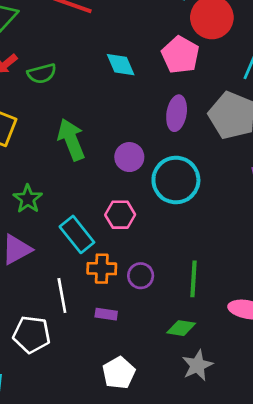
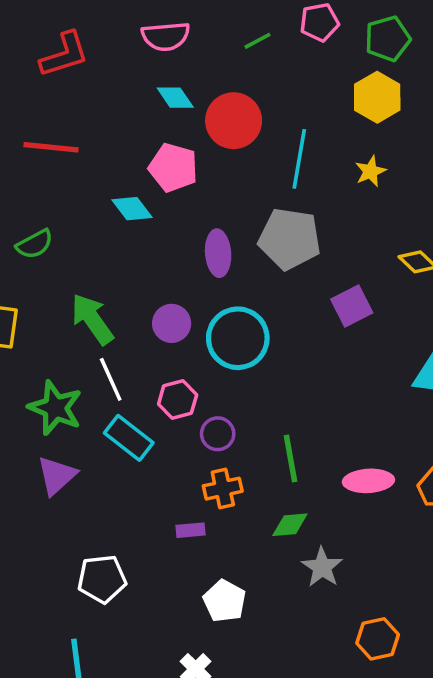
pink pentagon: (180, 55) -> (173, 168), moved
green star: (28, 199) -> (55, 408), size x1.4
orange cross: (102, 269) -> (223, 489), moved
purple circle: (141, 276) -> (218, 434), moved
white line: (62, 296) -> (111, 379), moved

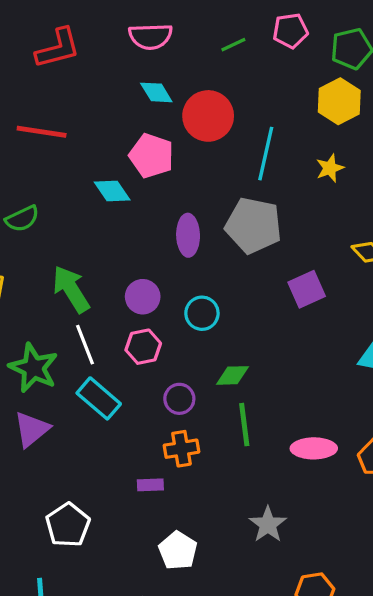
cyan circle: (238, 338) -> (202, 313), size x0.6
pink hexagon: (178, 400) -> (143, 347), moved
green diamond: (290, 525) -> (232, 375), moved
white pentagon: (102, 579) -> (68, 525), turned -30

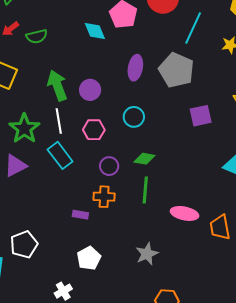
purple circle: (143, 297) -> (90, 90), moved
white pentagon: (68, 525) -> (24, 244), moved

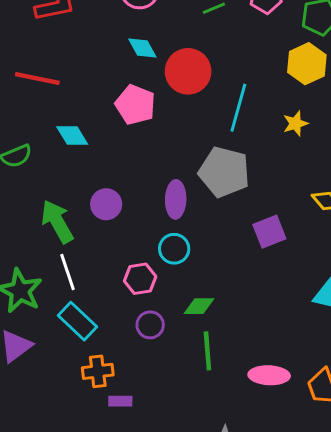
cyan diamond: (95, 31) -> (72, 136), moved
purple ellipse: (135, 68) -> (176, 199), moved
purple circle: (90, 90) -> (106, 204), moved
pink hexagon: (94, 130) -> (140, 279), moved
orange cross: (104, 197) -> (98, 371), moved

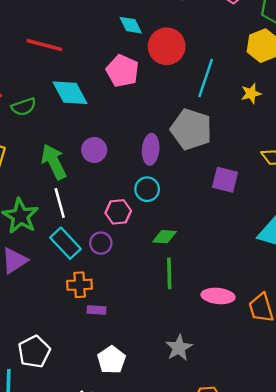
cyan diamond: (72, 136) -> (70, 93), size x1.4
purple square: (269, 232) -> (225, 180), turned 32
purple circle: (150, 325) -> (101, 243), moved

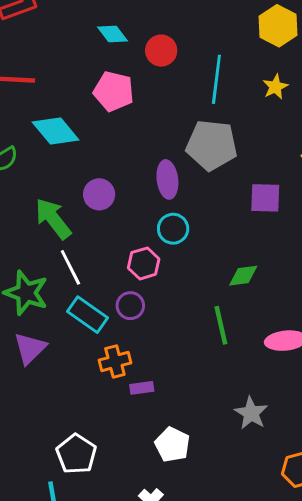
red circle: (167, 46) -> (161, 51), size x0.7
green diamond: (164, 237) -> (243, 276), moved

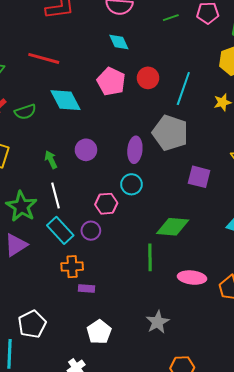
red circle: (161, 51) -> (148, 78), moved
green arrow: (53, 219) -> (51, 160), size x0.6
green diamond: (243, 276) -> (173, 227), size x1.5

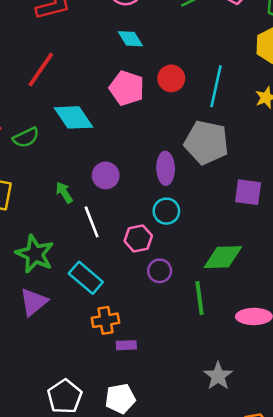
red line: (44, 58) -> (41, 70), turned -64
white line: (56, 196) -> (92, 222), moved
purple circle: (91, 231) -> (160, 271), moved
white pentagon: (99, 332) -> (120, 399), moved, turned 30

